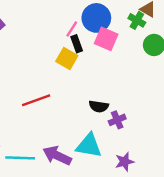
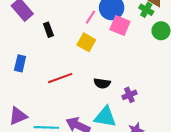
black rectangle: (77, 44) -> (48, 30), moved
black semicircle: (99, 106) -> (102, 83), moved

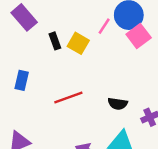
pink square: (120, 25) -> (139, 36), turned 30
yellow square: (86, 42) -> (78, 43), moved

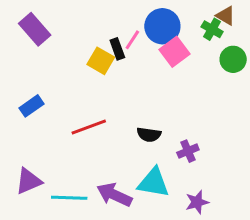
black rectangle: (55, 41) -> (117, 49), moved
blue rectangle: (22, 80) -> (32, 106), turned 42

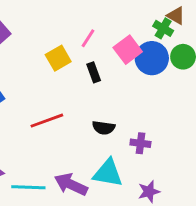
blue circle: (162, 26) -> (152, 58), moved
black rectangle: (117, 49) -> (94, 72), moved
yellow square: (101, 61) -> (58, 58), turned 30
purple cross: (188, 151) -> (140, 143), turned 30

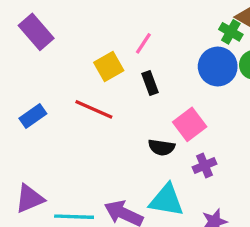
pink square: (128, 50) -> (190, 124), moved
red line: (47, 121) -> (94, 109), moved, turned 44
purple cross: (140, 143) -> (204, 166), turned -30

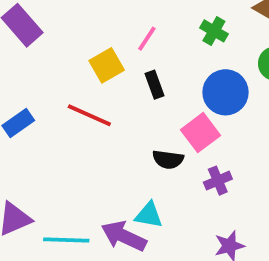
green cross: (231, 32) -> (214, 31), moved
blue circle: (218, 67) -> (225, 92), moved
cyan triangle: (167, 200) -> (149, 215), moved, size x0.7

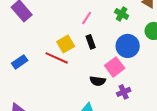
yellow square: (107, 65) -> (66, 44), moved

